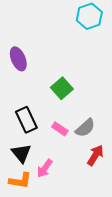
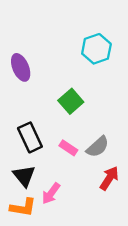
cyan hexagon: (89, 16) -> (96, 49), moved

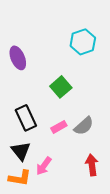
pink rectangle: (68, 148) -> (59, 127), turned -63
red arrow: (109, 178) -> (92, 165), moved, turned -40

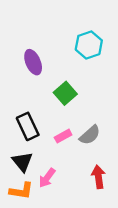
purple ellipse: (18, 58) -> (33, 62), moved

